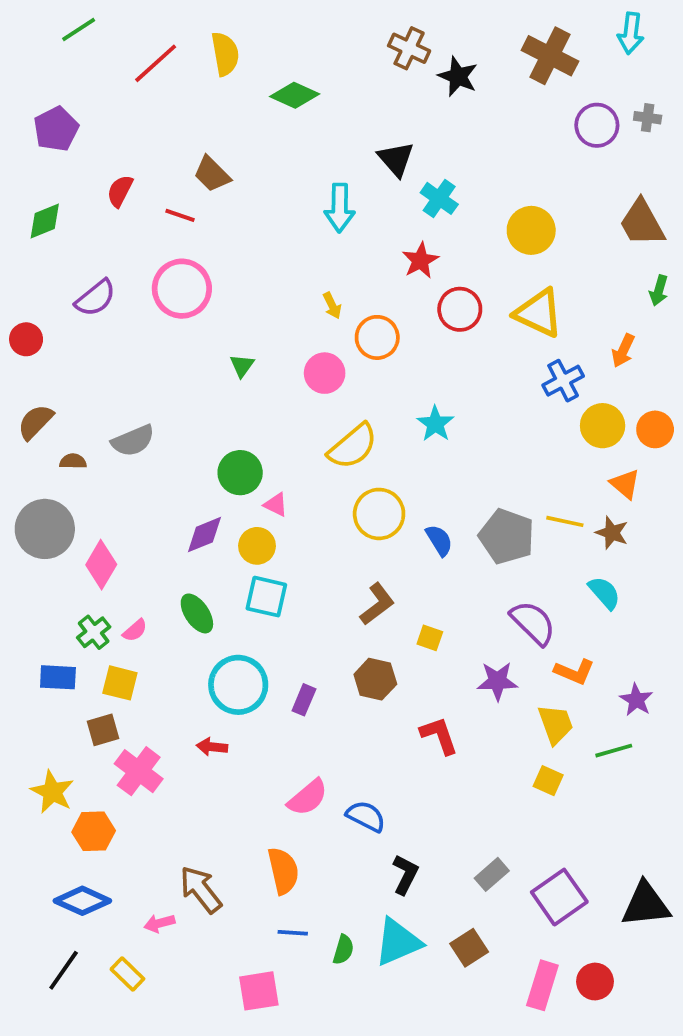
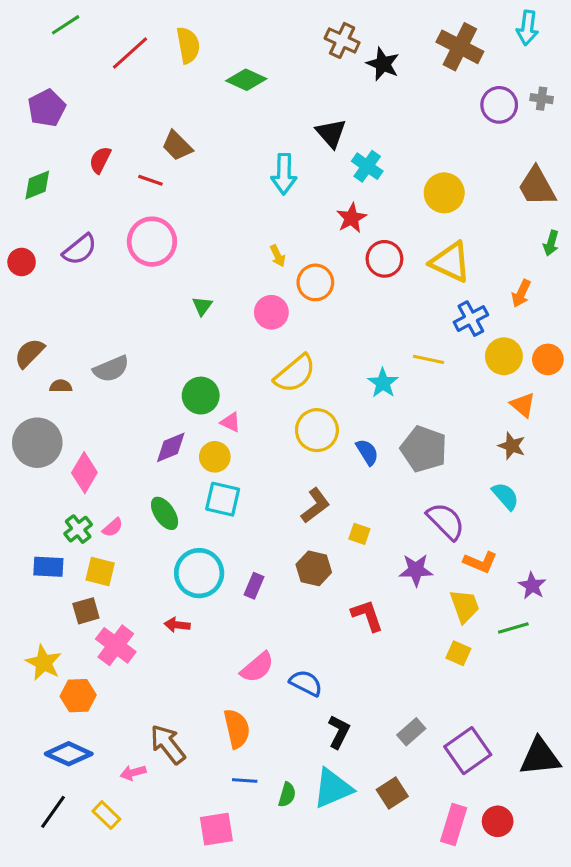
red circle: (26, 339) -> (22, 262), moved
cyan star: (435, 424) -> (383, 383), moved
yellow line: (565, 521) -> (428, 359), moved

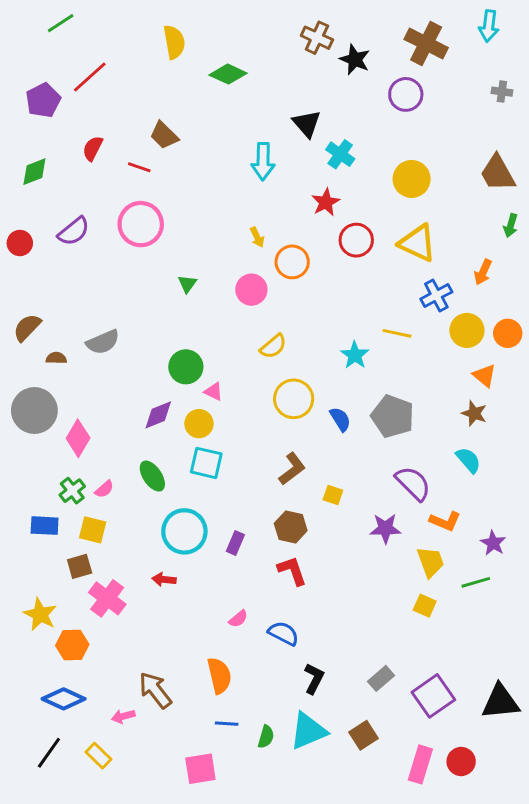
red line: (130, 53) -> (90, 77), moved
purple circle: (499, 105) -> (406, 94), moved
yellow semicircle: (295, 374) -> (273, 346), size x0.7
red L-shape: (367, 615) -> (292, 571), moved
pink semicircle: (257, 667) -> (238, 619), size x0.6

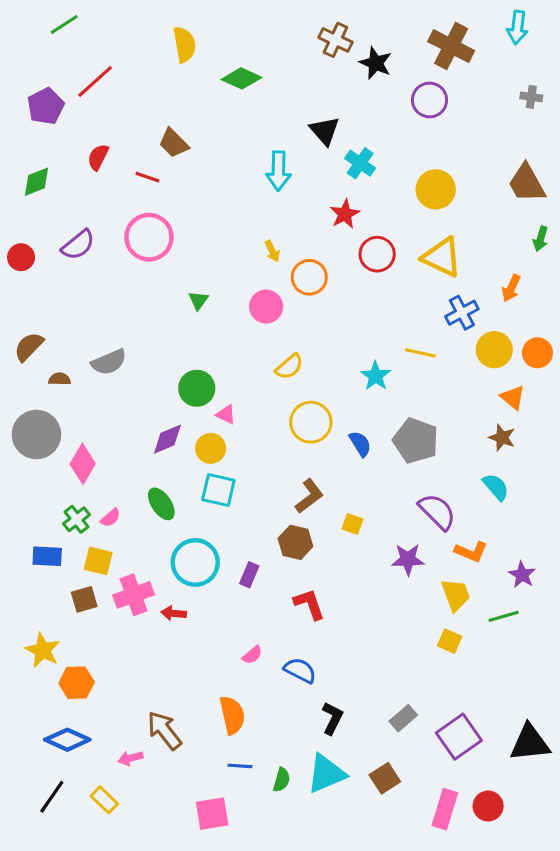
brown hexagon: (291, 527) -> (295, 542), moved
pink cross: (107, 598) -> (134, 595), moved, turned 33

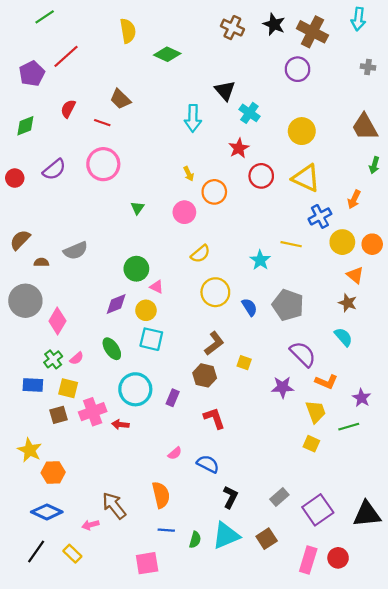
black star: (376, 63) -> (274, 24), moved

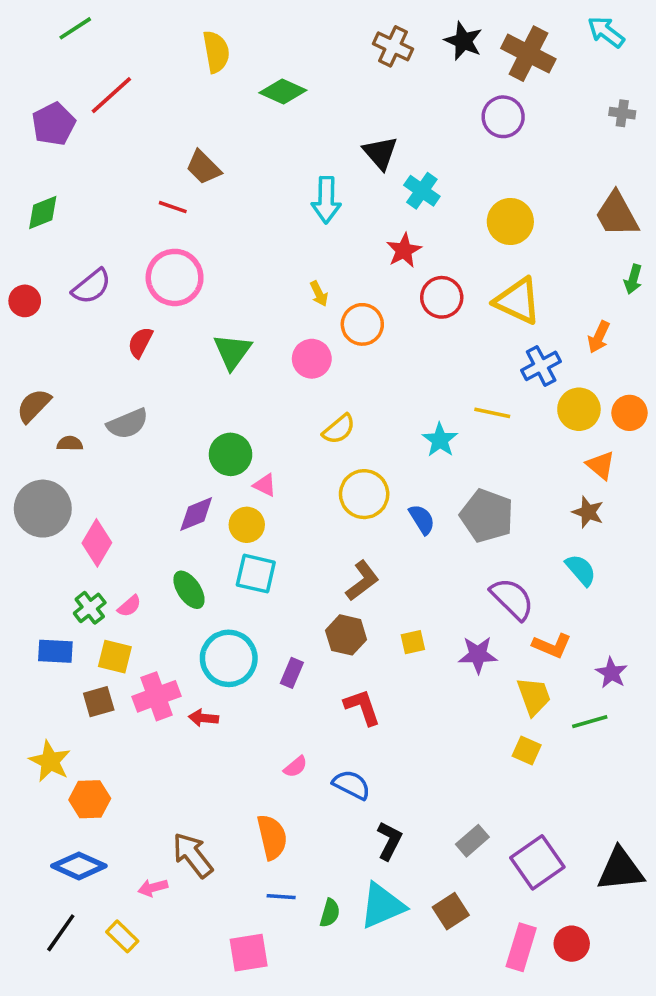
cyan arrow: (358, 19) -> (606, 32), turned 120
red semicircle: (68, 109) -> (140, 342), moved
green triangle: (137, 208) -> (232, 351), size x1.6
yellow square: (244, 363) -> (413, 642), moved, turned -32

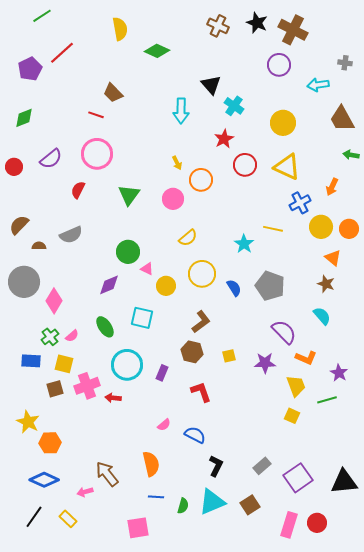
cyan arrow: (606, 32) -> (318, 85), moved, turned -45
green arrow: (633, 279) -> (351, 155), turned 84
yellow circle: (247, 525) -> (166, 286), moved

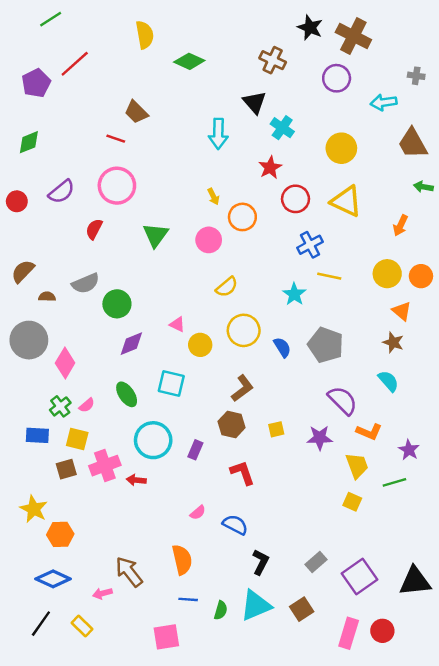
brown cross: (218, 26) -> (273, 60), moved
blue cross: (300, 203) -> (310, 245), moved
green circle: (128, 252) -> (117, 304), moved

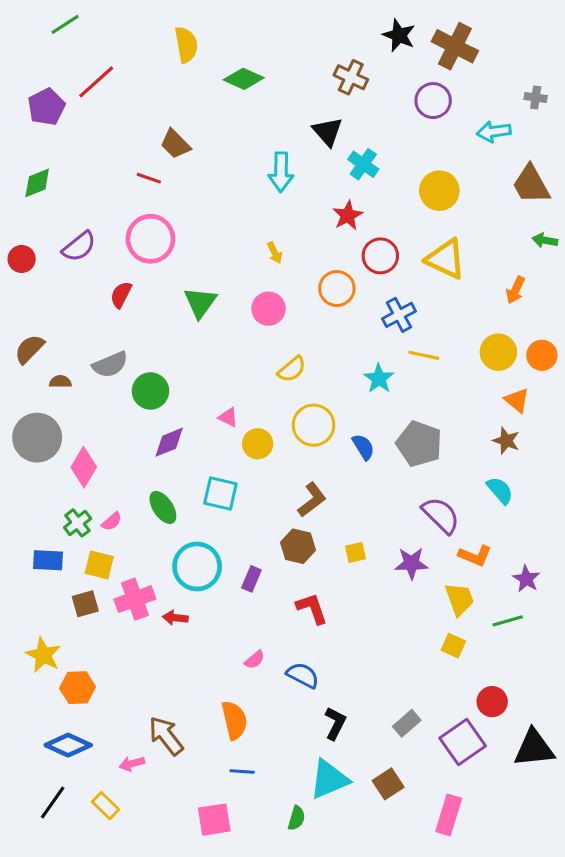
orange circle: (242, 217) -> (337, 288), moved
green semicircle: (221, 610) -> (296, 818), moved
red circle: (382, 631) -> (492, 702), moved

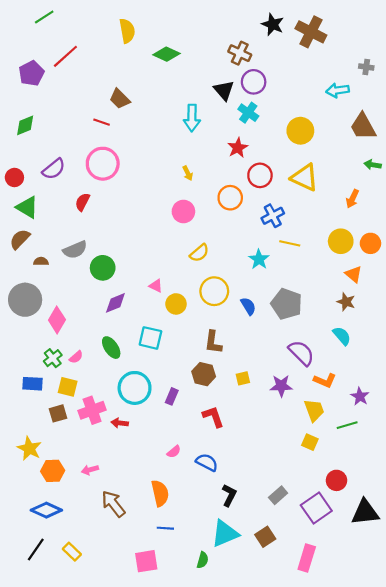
purple circle: (433, 101) -> (254, 82), moved
green triangle: (200, 302) -> (27, 207), moved, turned -35
brown L-shape: (312, 500) -> (213, 342), turned 135
pink arrow: (132, 764) -> (90, 470), moved

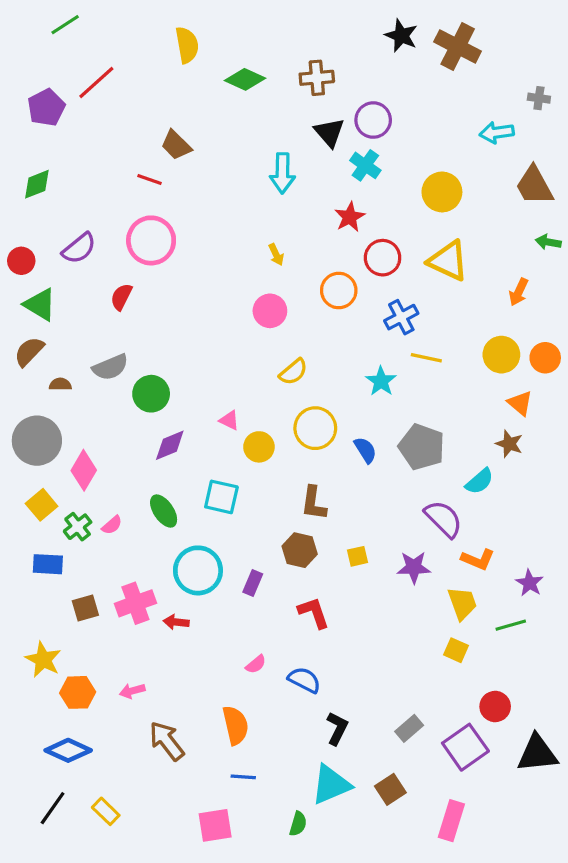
brown cross: (240, 53) -> (317, 78), moved, turned -30
cyan semicircle: (342, 336) -> (479, 481), moved, turned 90
yellow square: (68, 387) -> (42, 505), moved, turned 36

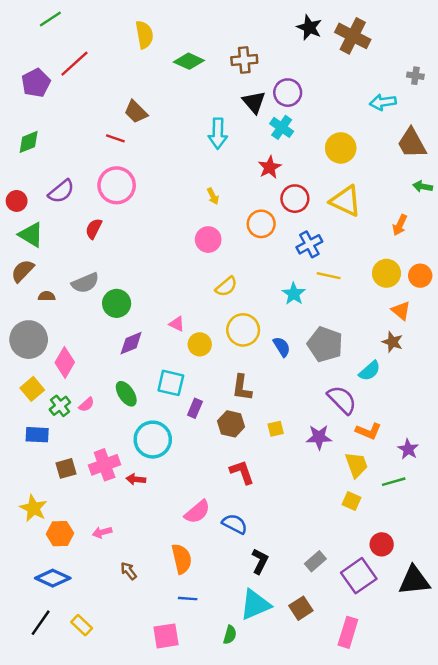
purple rectangle: (253, 583) -> (195, 408), moved
pink semicircle: (256, 664) -> (197, 512), size x1.6
brown arrow: (167, 741) -> (129, 571), size x0.6

